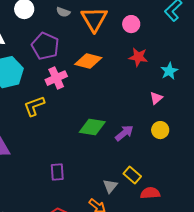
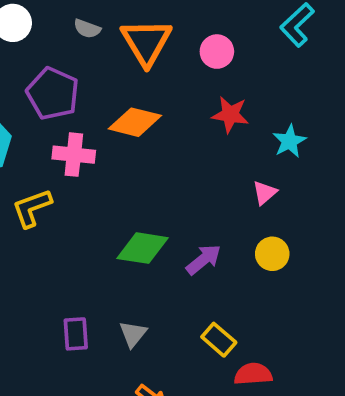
pink cross: (56, 78) -> (74, 155), turned 30
gray triangle: (110, 186) -> (133, 334), moved

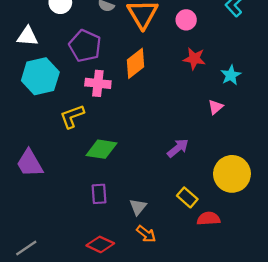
orange diamond: (135, 122) -> (136, 63), turned -52
green diamond: (142, 248) -> (101, 149), moved
yellow circle: (272, 254) -> (232, 174), moved, size x1.8
gray triangle: (133, 334) -> (138, 207), moved

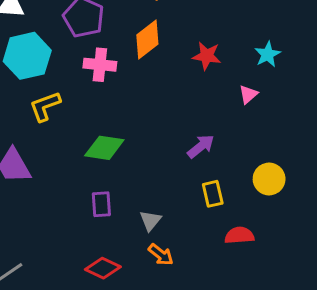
red star: (194, 59) -> (207, 56), moved
yellow L-shape: (72, 116) -> (45, 106), moved
yellow circle: (232, 174) -> (269, 179), size x0.7
yellow rectangle: (187, 197) -> (213, 194), moved, turned 36

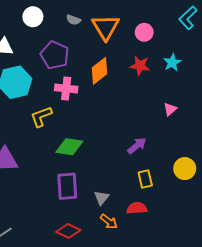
cyan star: (268, 54) -> (172, 62), moved
red star: (207, 56) -> (140, 66), moved
yellow L-shape: (45, 106) -> (41, 117), moved
purple rectangle: (101, 204) -> (67, 186), size x1.5
red semicircle: (239, 235) -> (137, 208), moved

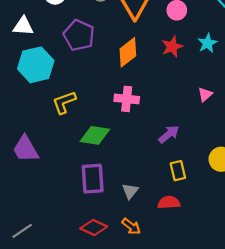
red star: (140, 66) -> (172, 47), turned -30
pink cross: (66, 88) -> (127, 99), moved
orange arrow: (109, 222) -> (131, 226), moved

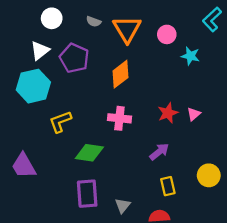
white triangle: (23, 26) -> (40, 51), moved, turned -42
cyan star: (207, 43) -> (190, 56), moved, turned -30
red star: (172, 47) -> (168, 113), moved

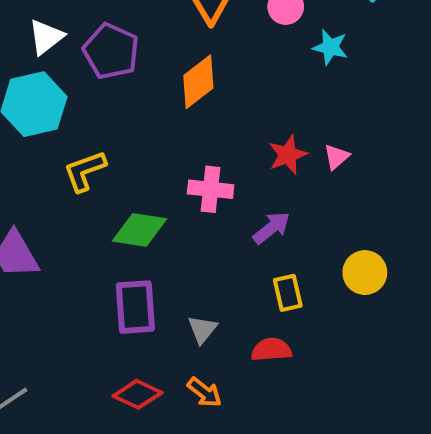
pink cross: (119, 118) -> (211, 189), moved

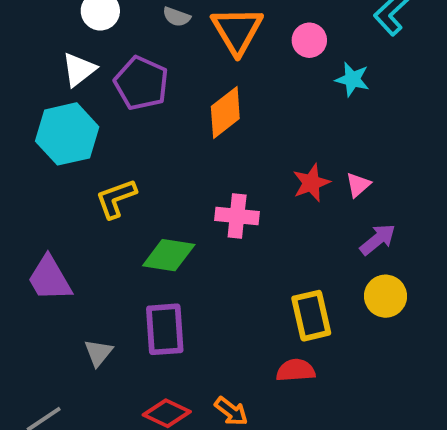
purple arrow: (271, 228) -> (378, 239), moved
yellow rectangle: (288, 293) -> (311, 316), size x1.4
gray triangle: (202, 329) -> (98, 353), moved

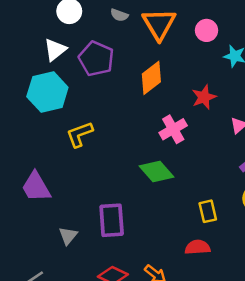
red star: (311, 183) -> (204, 97), moved
pink cross: (237, 216) -> (173, 129), moved, turned -36
green diamond: (169, 255) -> (156, 172), moved, turned 40
yellow rectangle: (311, 316) -> (208, 211), size x0.7

